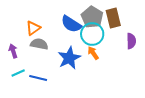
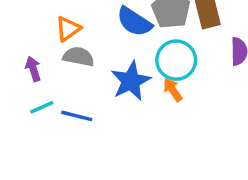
cyan circle: (92, 34) -> (176, 60), moved
orange arrow: (93, 53) -> (173, 90), moved

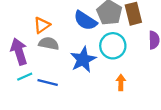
purple arrow: (33, 69) -> (19, 52), size x1.6
orange arrow: (173, 90) -> (121, 82), moved, turned 35

